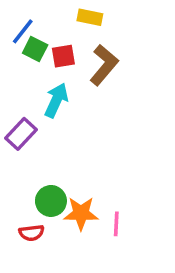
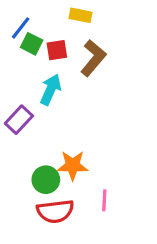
orange star: (81, 213) -> (73, 165), moved
red semicircle: (32, 233) -> (55, 211), moved, size x1.6

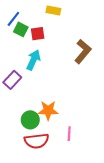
brown L-shape: (93, 58) -> (83, 52), moved

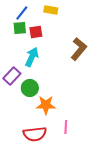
blue line: (13, 19) -> (22, 13), moved
green square: (21, 29) -> (20, 28), turned -32
green circle: (30, 120) -> (30, 88), moved

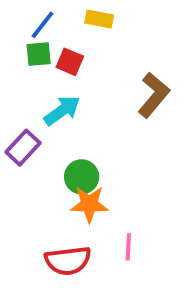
red square: (36, 32) -> (70, 62), turned 32
cyan arrow: (32, 57) -> (62, 111), turned 30
green circle: (30, 88) -> (82, 177), moved

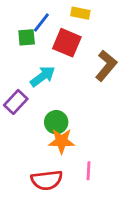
yellow rectangle: (99, 19) -> (80, 13), moved
blue line: (43, 25) -> (41, 23), moved
red square: (70, 62) -> (67, 43), moved, size x1.5

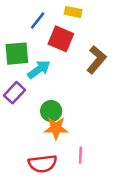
green square: (27, 37) -> (17, 54), moved, size x1.5

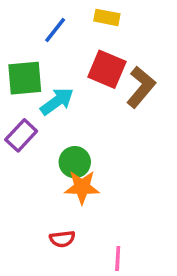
red square: (61, 39) -> (107, 69), moved
pink line: (80, 155) -> (118, 259), moved
red semicircle: (43, 164) -> (62, 239), size x0.6

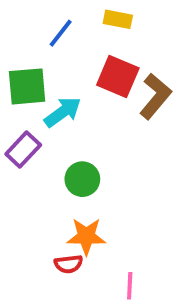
orange star: (82, 187) -> (86, 236), moved

